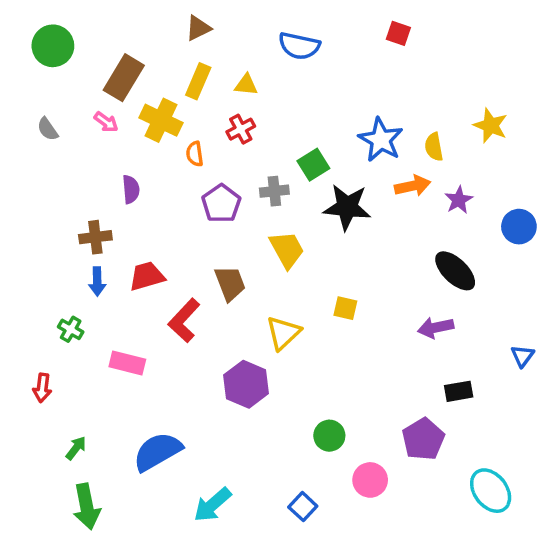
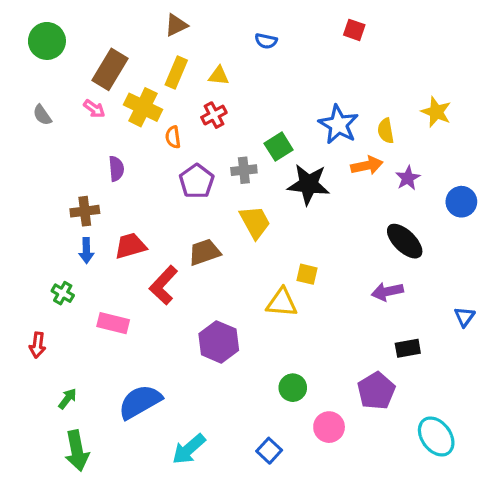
blue semicircle: (299, 46) -> (266, 41), size x0.6
brown trapezoid: (230, 283) -> (205, 252), turned -88
yellow triangle: (283, 333) -> (282, 303), moved, turned 48

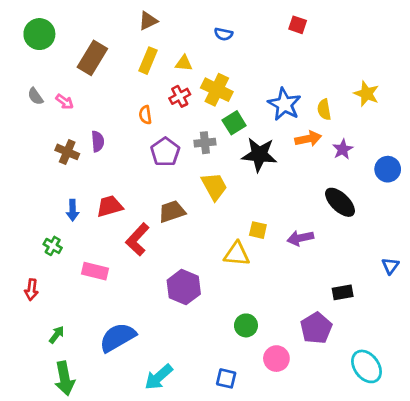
yellow cross: (143, 107) -> (217, 90), moved
pink arrow: (94, 109) -> (65, 102), moved
brown cross: (85, 211) -> (67, 152), moved, turned 30
purple arrow: (387, 292) -> (300, 238), moved
blue square: (269, 451) -> (226, 378), turned -30

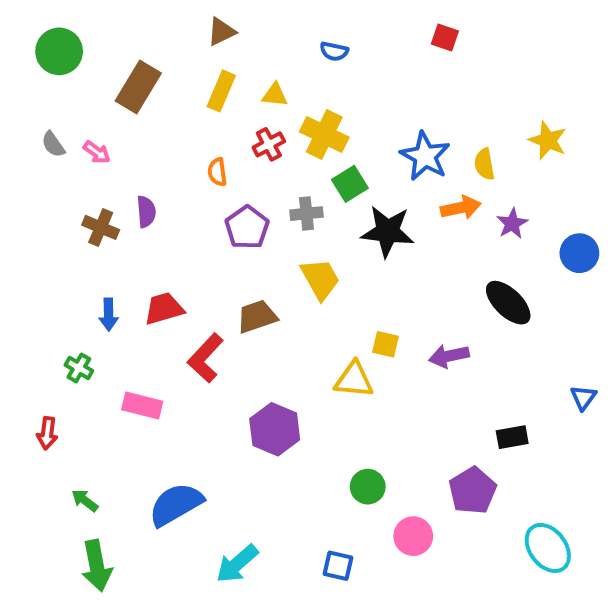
green arrow: (57, 335) -> (85, 500), turned -90

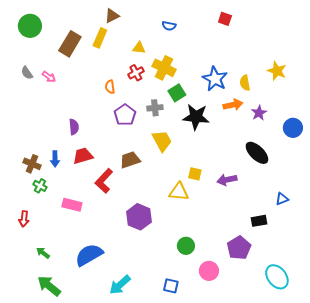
yellow rectangle: (221, 91) -> (100, 38), moved
purple semicircle: (146, 212) -> (74, 127), moved
brown cross: (101, 227) -> (32, 164), moved
blue triangle: (583, 398) -> (282, 199), moved, turned 32
green arrow: (97, 566) -> (49, 286), turned 140

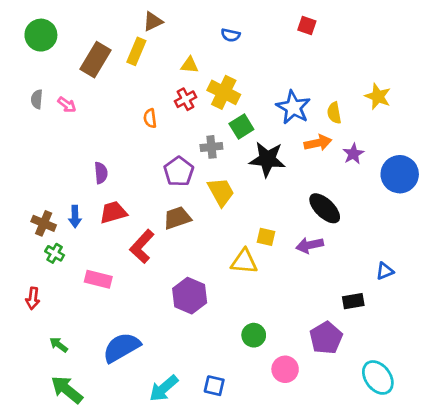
gray semicircle: (27, 73) -> (37, 99), turned 40
purple pentagon: (125, 115) -> (179, 171), moved
blue circle: (293, 128) -> (400, 174), size x1.4
black ellipse: (257, 153) -> (325, 208), moved
blue square: (171, 286) -> (214, 386), moved

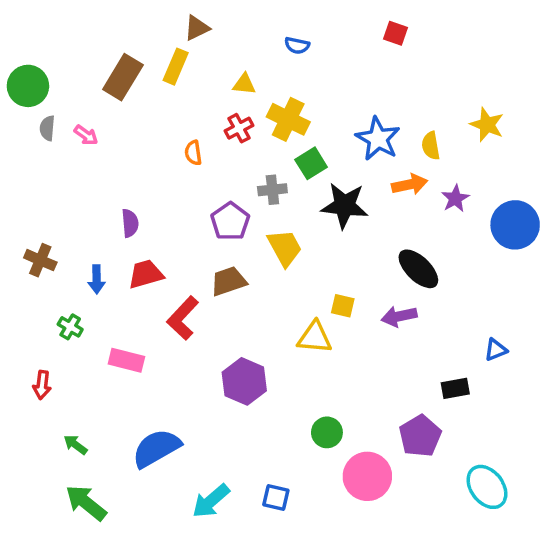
green circle: (41, 35) -> (28, 86), moved
brown cross: (44, 223) -> (40, 260), moved
pink circle: (285, 369) -> (367, 476), size x1.4

